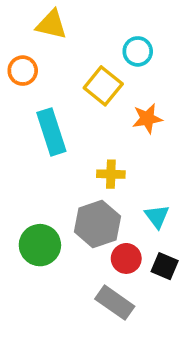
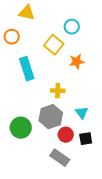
black square: (165, 266) -> (86, 139), turned -32

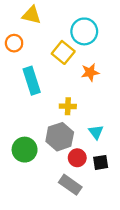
cyan circle: (72, 27) -> (84, 31), size x1.5

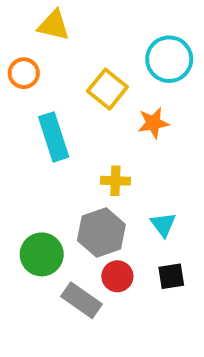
cyan circle: (84, 31) -> (169, 59), moved
red circle: (77, 158) -> (117, 276), moved
gray rectangle: (70, 185) -> (82, 300), moved

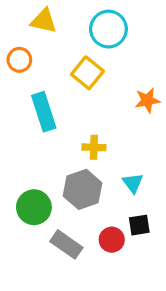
cyan circle: (169, 59) -> (108, 29), moved
orange star: (153, 123) -> (147, 100), moved
red circle: (117, 276) -> (112, 240), moved

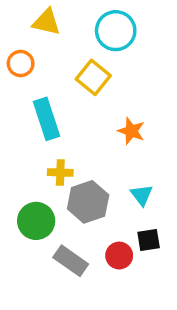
orange star: (147, 100) -> (131, 131), moved, turned 30
yellow cross: (94, 147) -> (60, 172), moved

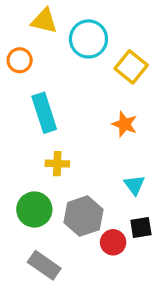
cyan circle: (116, 31) -> (88, 39), moved
yellow square: (93, 77) -> (131, 67), moved
gray hexagon: (88, 202) -> (84, 216), moved
gray rectangle: (71, 261) -> (44, 265), moved

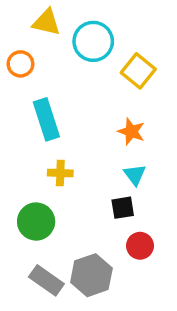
cyan triangle: (134, 185) -> (135, 175), moved
gray hexagon: (84, 216) -> (91, 275), moved
black square: (141, 228) -> (123, 208), moved
red circle: (113, 242) -> (140, 246), moved

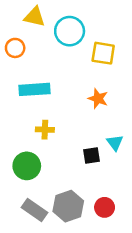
yellow square: (138, 71) -> (103, 53), turned -30
cyan rectangle: (46, 119) -> (35, 89), turned -76
cyan triangle: (135, 175) -> (115, 143), moved
red circle: (140, 246) -> (105, 207), moved

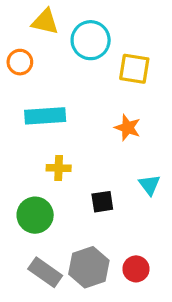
black square: (92, 156) -> (102, 202), moved

